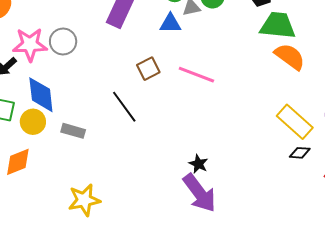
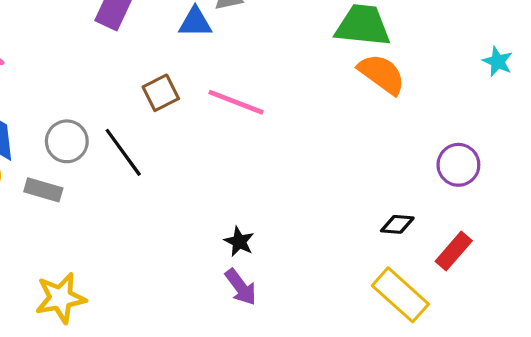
gray circle: (63, 42) -> (67, 141), moved
yellow rectangle: (295, 122) -> (400, 295), moved
purple arrow: (199, 193) -> (241, 287), size x0.6

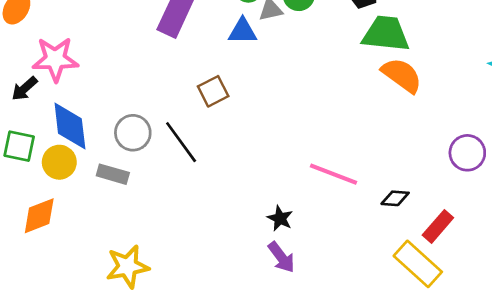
pink line: (236, 102) -> (334, 174), moved
black diamond: (397, 224) -> (395, 198), moved
red rectangle: (454, 251) -> (438, 226), moved

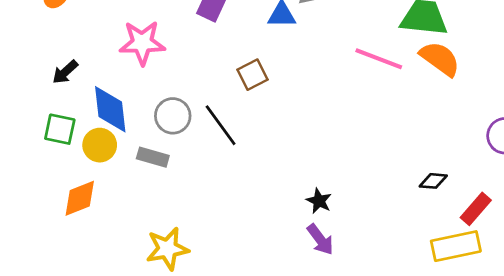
pink star: (55, 59) -> (142, 43), moved
pink line: (334, 174) -> (379, 59), moved
yellow rectangle: (418, 264) -> (456, 246), turned -54

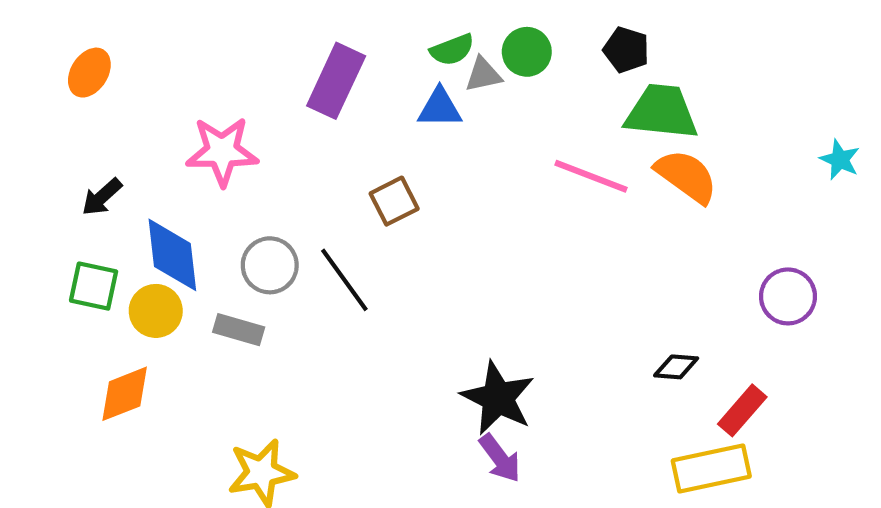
black star: (319, 201) -> (498, 398), size x1.8

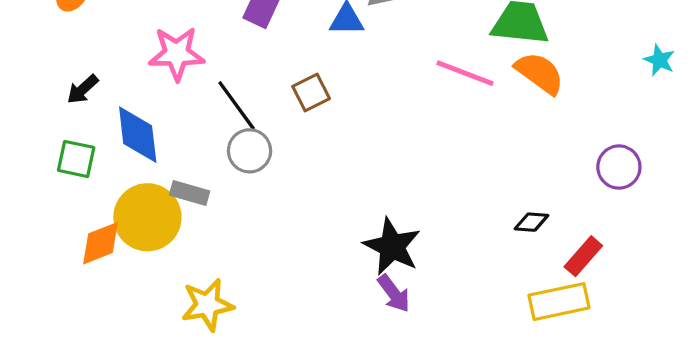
gray circle: (270, 265) -> (250, 151), moved
black line: (344, 280) -> (237, 105), moved
yellow circle: (156, 311) -> (147, 217), moved, size x1.6

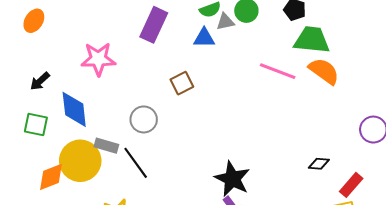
black line: (237, 105) -> (136, 163), moved

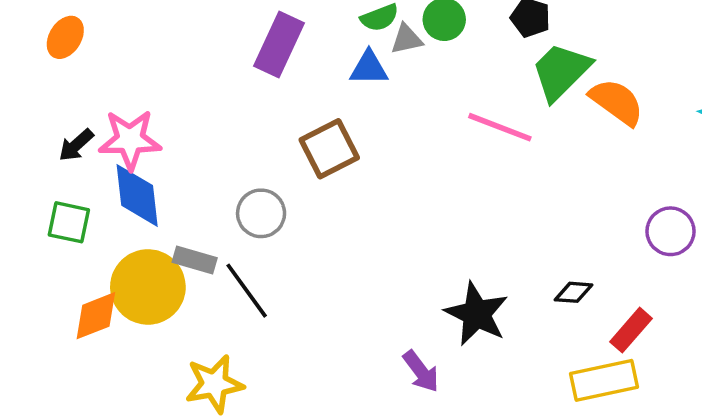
green trapezoid: (312, 40) -> (561, 71), turned -51
pink star: (98, 59) -> (130, 140), moved
orange semicircle: (324, 71) -> (617, 102), moved
brown square: (182, 83) -> (329, 149), size x1.4
black star: (232, 179) -> (477, 314), moved

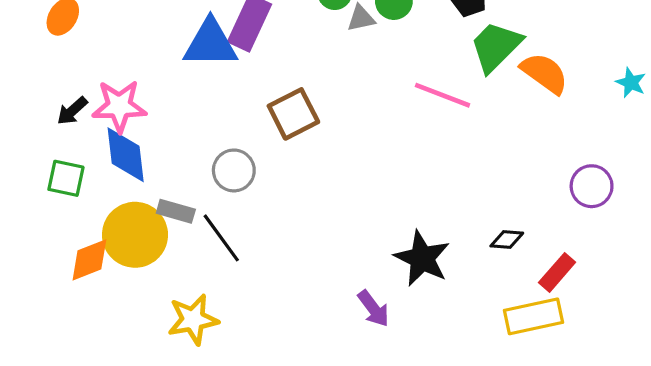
blue triangle: (369, 68) -> (210, 43), moved, size x1.6

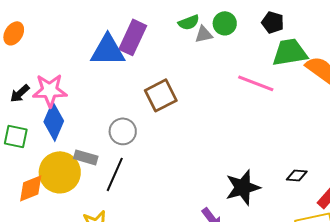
green trapezoid: (496, 47) -> (290, 52), turned 36
blue diamond: (126, 155) -> (54, 121), turned 30
black line: (221, 238) -> (115, 174), turned 60
black star: (422, 258) -> (243, 187), turned 30

